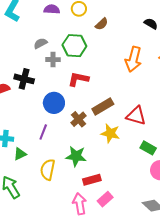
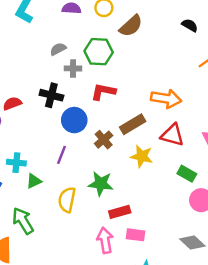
brown semicircle: (102, 24) -> (131, 26), size x1.5
orange arrow: (133, 59) -> (166, 99), moved, turned -95
black cross: (24, 79) -> (51, 95), moved
pink rectangle: (105, 199) -> (136, 235), turned 49

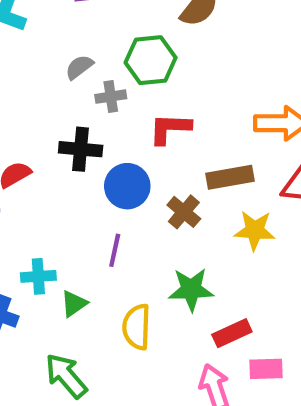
brown rectangle: (133, 124) -> (230, 177), turned 30

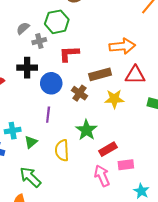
green star: (191, 289) -> (86, 130), turned -30

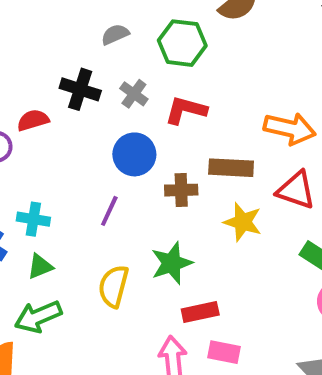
gray cross: (39, 41) -> (134, 94), moved, turned 32
black cross: (27, 68) -> (80, 89), moved
brown cross: (79, 93) -> (181, 190), turned 35
green triangle: (31, 142) -> (40, 266), moved
green arrow: (30, 177) -> (38, 317), turned -85

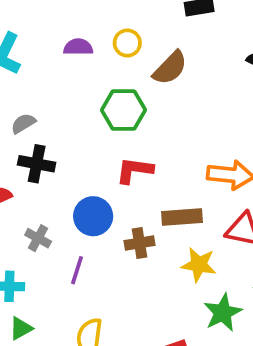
gray semicircle: (115, 34) -> (23, 123), moved
gray cross: (134, 94) -> (38, 238), moved
green star: (172, 263) -> (223, 313), moved

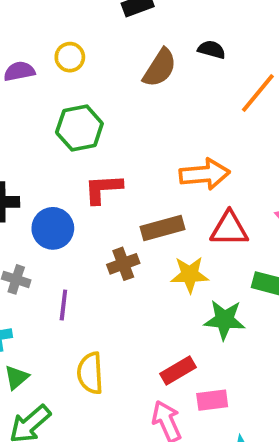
brown semicircle: (170, 68) -> (160, 68), moved
blue circle: (93, 216) -> (53, 228), moved
green star: (223, 313) -> (225, 320), turned -30

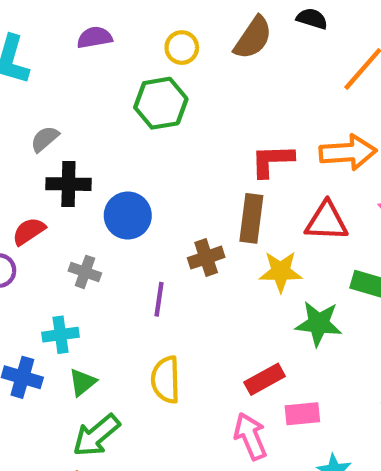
yellow circle: (70, 57) -> (182, 48), moved
orange arrow: (205, 174) -> (348, 152), moved
red L-shape: (103, 189) -> (272, 161), moved
brown rectangle: (162, 228) -> (251, 218), turned -69
purple line: (63, 305) -> (159, 299), moved

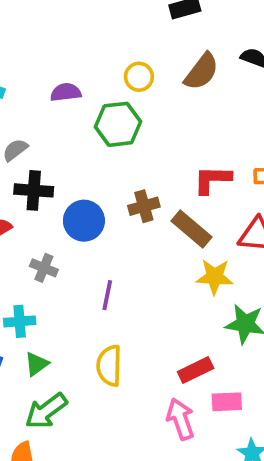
purple semicircle: (95, 37) -> (66, 92), moved
brown rectangle: (251, 218) -> (192, 229), turned -60
brown cross: (206, 258) -> (144, 206), moved

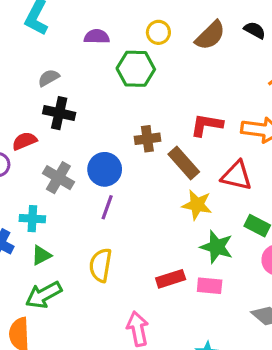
blue circle: (84, 221) -> (105, 169), moved
gray cross: (44, 268) -> (58, 178), size x1.4
pink rectangle: (227, 402) -> (210, 286), moved
pink arrow: (180, 419) -> (138, 329), moved

